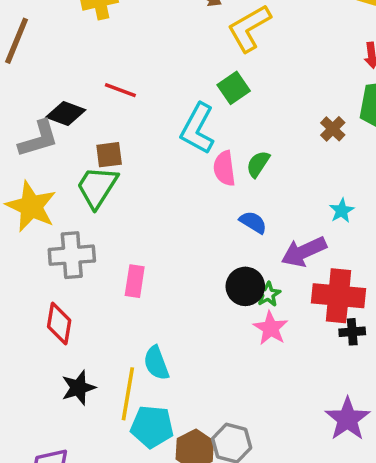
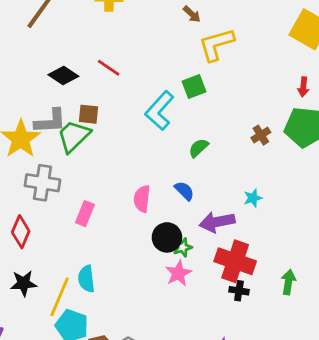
gray L-shape: (38, 139) -> (50, 121), moved
pink semicircle: (224, 168) -> (142, 199), moved

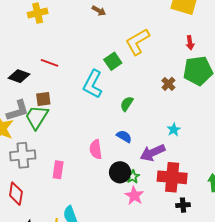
yellow L-shape: (216, 44) -> (137, 42), moved
black cross: (239, 291) -> (183, 205), moved

